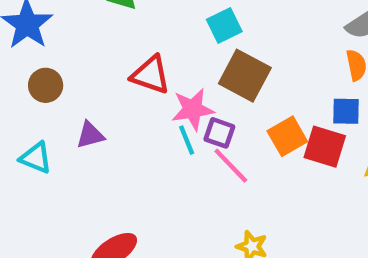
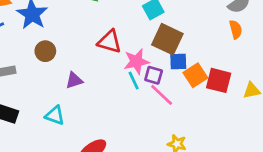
blue square: (346, 111) -> (178, 61), moved
cyan triangle: (36, 158) -> (55, 115), moved

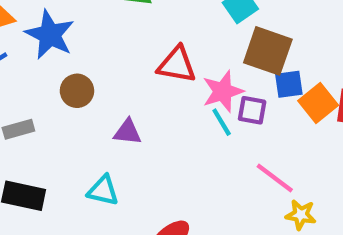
purple triangle: (74, 80) -> (128, 132), turned 30
pink line: (162, 95) -> (275, 178), moved

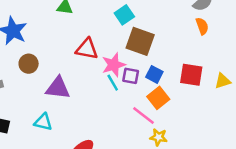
blue square: (289, 84) -> (154, 74), moved, turned 35
orange square: (318, 103) -> (158, 98), moved
purple triangle: (128, 132) -> (58, 88), size x1.5

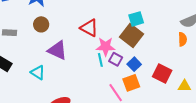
cyan square: (124, 15) -> (136, 19), moved

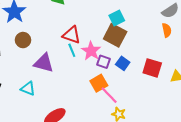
pink star: (106, 47) -> (91, 51), turned -30
cyan line: (100, 60) -> (72, 50), moved
orange square: (131, 83) -> (99, 83), moved

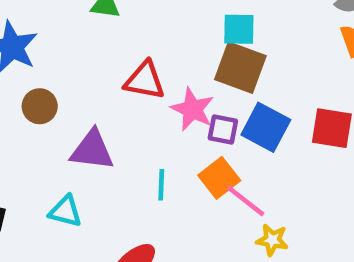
cyan square: (117, 18) -> (239, 29), turned 35
cyan line: (72, 50) -> (161, 185), moved, turned 32
blue square: (123, 63) -> (266, 127), size x1.5

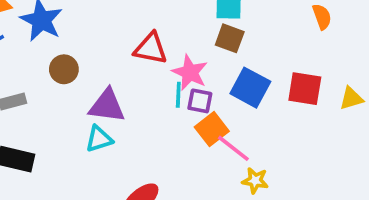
brown square: (240, 68) -> (230, 38), size x0.7
purple square: (223, 129) -> (200, 101), moved
cyan line: (161, 185) -> (178, 95), moved
cyan triangle: (65, 211) -> (99, 139), moved, turned -32

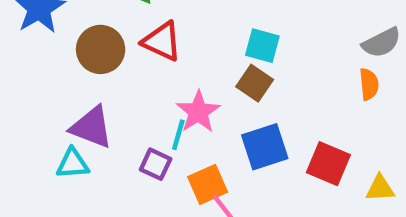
red triangle: (151, 49) -> (162, 41), moved
brown circle: (64, 69) -> (101, 49), moved, size x1.4
blue square: (250, 88) -> (265, 147), turned 30
purple square: (200, 101) -> (156, 164), moved

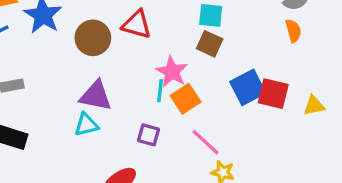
blue square: (265, 147) -> (248, 87), moved
purple square: (156, 164) -> (148, 135), moved
orange square: (208, 184) -> (186, 99), moved

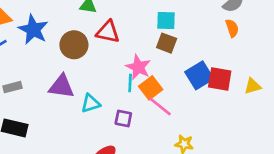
purple triangle: (96, 96) -> (62, 86), moved
cyan triangle: (86, 125) -> (91, 103), moved
pink line: (206, 142) -> (160, 106), moved

